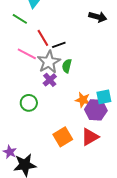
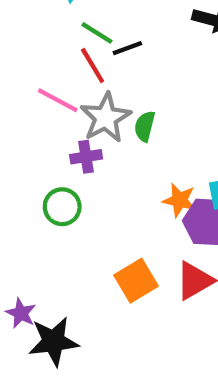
green line: (20, 19) -> (97, 33), moved
black line: (59, 45) -> (127, 48), moved
purple cross: (50, 80) -> (86, 157), moved, turned 32

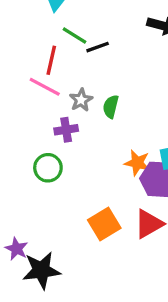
red line: (93, 65) -> (51, 60), moved, turned 44
gray star: (106, 118) -> (81, 100), size x0.6

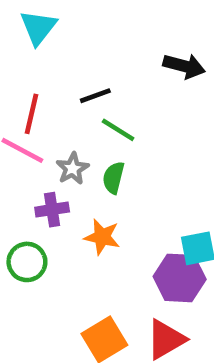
green line: (74, 35) -> (118, 130), moved
orange star: (137, 163) -> (102, 237), moved

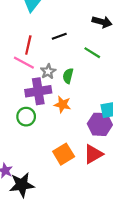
green line: (118, 130) -> (92, 53), moved
purple cross: (52, 210) -> (38, 91), size x1.6

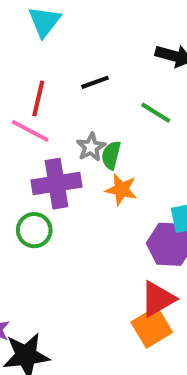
gray star: (48, 71) -> (91, 147), moved
orange star: (62, 104) -> (121, 190), moved
orange square: (64, 154) -> (152, 327), moved

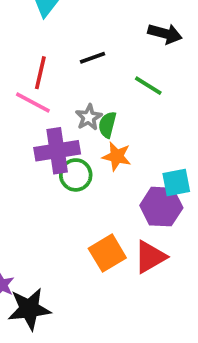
green circle: (34, 230) -> (76, 175), moved
orange square: (152, 327) -> (107, 253), moved

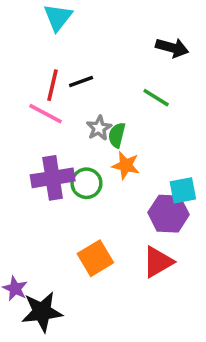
black line: (92, 58) -> (81, 82), moved
purple cross: (57, 151) -> (53, 178), moved
orange square: (107, 253) -> (95, 258), moved

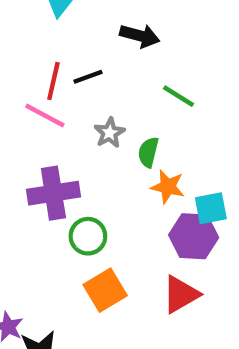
black arrow: (172, 48) -> (140, 36), moved
green semicircle: (117, 135) -> (148, 152), moved
orange star: (126, 165) -> (168, 187), moved
green circle: (86, 183) -> (88, 236), moved

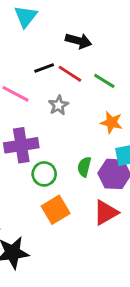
red line: (53, 81) -> (70, 74), moved, turned -70
green semicircle: (148, 152) -> (84, 167), moved
orange star: (168, 187) -> (111, 122), moved

